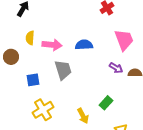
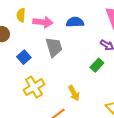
blue square: (33, 80) -> (24, 57), turned -32
green rectangle: (106, 103) -> (97, 65), moved

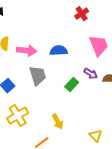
green rectangle: (97, 65) -> (72, 85), moved

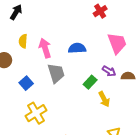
pink arrow: (27, 51) -> (45, 48), turned -114
yellow arrow: (58, 122) -> (104, 99), moved

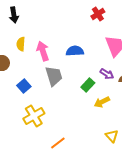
black arrow: (16, 12) -> (14, 15), turned 140
yellow arrow: (104, 99) -> (102, 102), turned 91

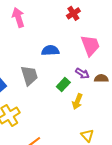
pink arrow: (43, 51) -> (18, 17), moved
yellow arrow: (102, 102) -> (77, 101), turned -42

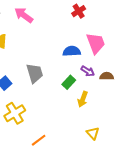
pink arrow: (18, 17) -> (24, 15), turned -36
blue semicircle: (50, 50) -> (72, 51), moved

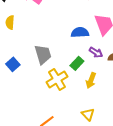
yellow cross: (15, 113) -> (57, 79), moved
yellow triangle: (93, 133) -> (88, 114), moved

